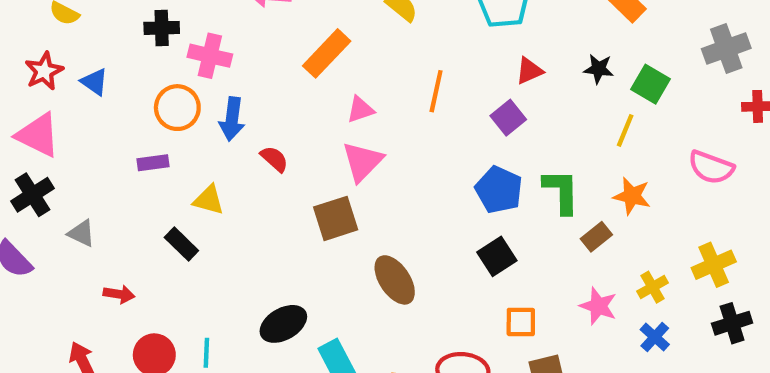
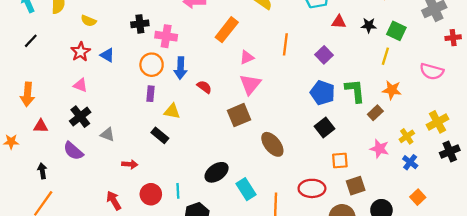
red triangle: (529, 71) -> (339, 22), moved, turned 32
pink triangle: (38, 135) -> (80, 85), size x0.6
purple rectangle: (153, 163) -> (150, 94), moved, turned -72

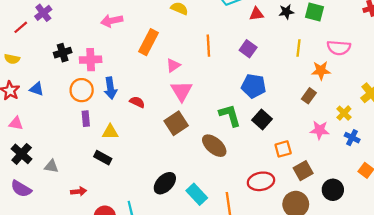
yellow line: (385, 56) -> (298, 48), moved
pink semicircle: (432, 71) -> (339, 48), moved
green L-shape: (355, 91) -> (230, 115), moved

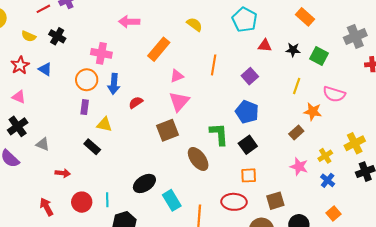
black cross: (63, 53) -> (57, 36), moved, turned 35
red semicircle: (137, 102) -> (136, 102), turned -72
orange square: (283, 149) -> (249, 175), moved

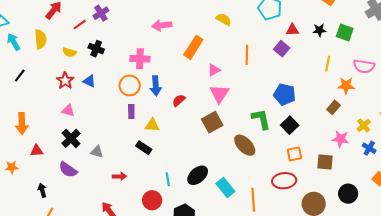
purple square: (250, 76) -> (282, 49), moved
cyan line: (107, 200) -> (168, 179), moved
brown square: (275, 201) -> (325, 162), moved, turned 30
red circle: (82, 202) -> (152, 200), moved

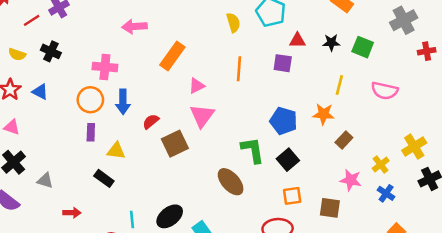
yellow semicircle: (224, 19) -> (233, 23), moved, turned 42
purple square: (282, 49) -> (283, 63), turned -35
orange star: (346, 86) -> (324, 114), moved
brown square: (212, 122) -> (175, 144), moved

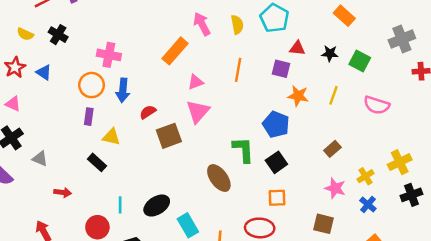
pink arrow: (134, 26) -> (202, 24), moved, turned 60
orange star: (324, 114) -> (298, 96), moved
brown square: (330, 208) -> (323, 224), moved

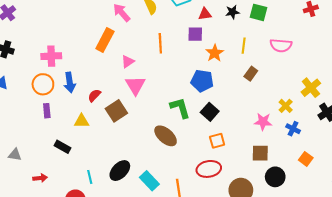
orange star: (298, 96) -> (215, 53), turned -30
yellow triangle: (111, 137) -> (82, 121), moved
brown rectangle: (332, 149) -> (251, 74), moved

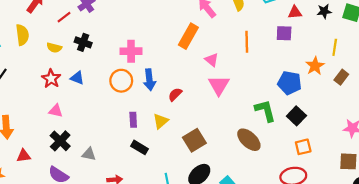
orange star: (215, 53) -> (315, 66), moved
pink triangle: (128, 62) -> (212, 60), turned -48
purple rectangle: (47, 111) -> (133, 120), moved
brown square: (116, 111) -> (194, 140), moved
yellow triangle: (82, 121) -> (161, 121), turned -42

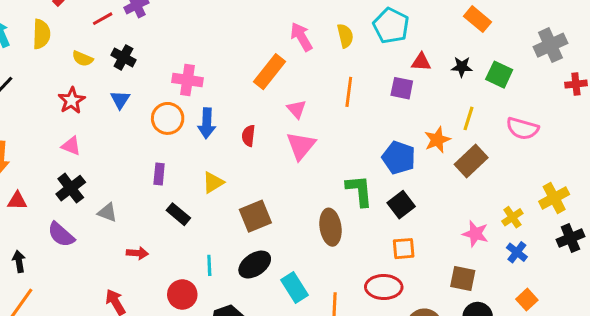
brown rectangle: (341, 77) -> (471, 161), size x1.5
blue triangle: (77, 78) -> (120, 100), moved, turned 32
red semicircle: (175, 94) -> (248, 136), moved, turned -48
purple rectangle: (133, 120) -> (159, 174), moved
brown ellipse: (249, 140) -> (331, 227), turned 30

